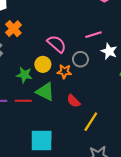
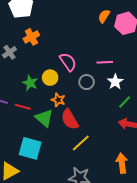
orange star: (64, 71) -> (58, 100), moved
green triangle: (45, 92) -> (44, 118), moved
red semicircle: (73, 101) -> (70, 119), size x1.5

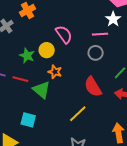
gray circle: (87, 82) -> (96, 53), moved
white star: (115, 82) -> (113, 19), moved
red semicircle: (70, 119) -> (93, 87), moved
cyan square: (30, 148) -> (28, 120), size x0.7

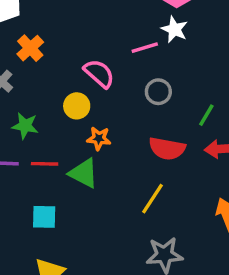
pink line: (100, 34) -> (145, 48), moved
green star: (27, 56) -> (25, 126), moved
red semicircle: (93, 87) -> (167, 149), turned -35
cyan square: (28, 120) -> (44, 217), moved

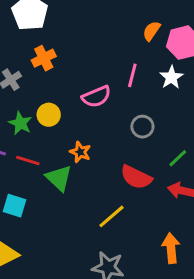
pink line: (145, 48) -> (132, 75), moved, turned -75
pink semicircle: (99, 73) -> (96, 97), turned 100
yellow circle: (77, 106) -> (49, 115), moved

